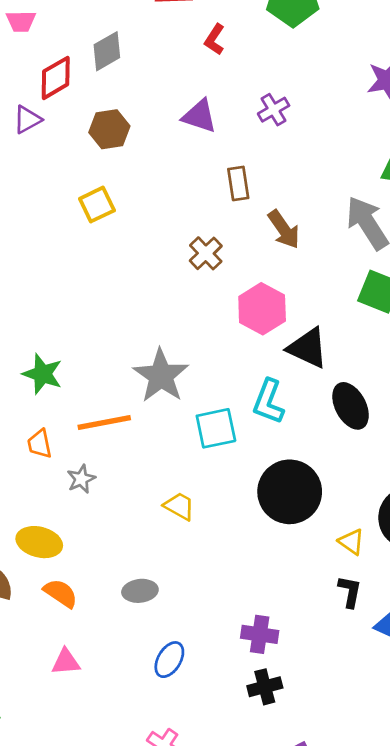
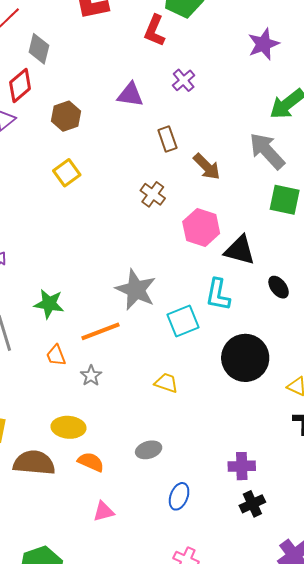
red L-shape: (215, 39) -> (155, 31), moved, size x1.4
gray diamond: (107, 51) -> (39, 49), moved, turned -36
black ellipse: (351, 406) -> (279, 287), size x0.7

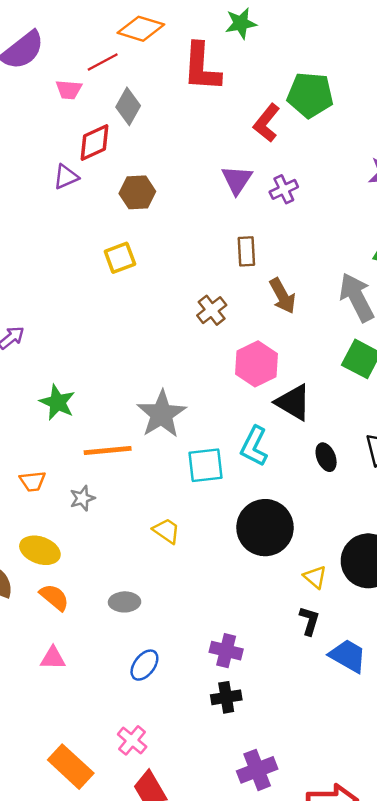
purple triangle: (130, 95) -> (237, 180), moved, turned 40
orange trapezoid: (56, 355) -> (33, 481), moved, turned -90

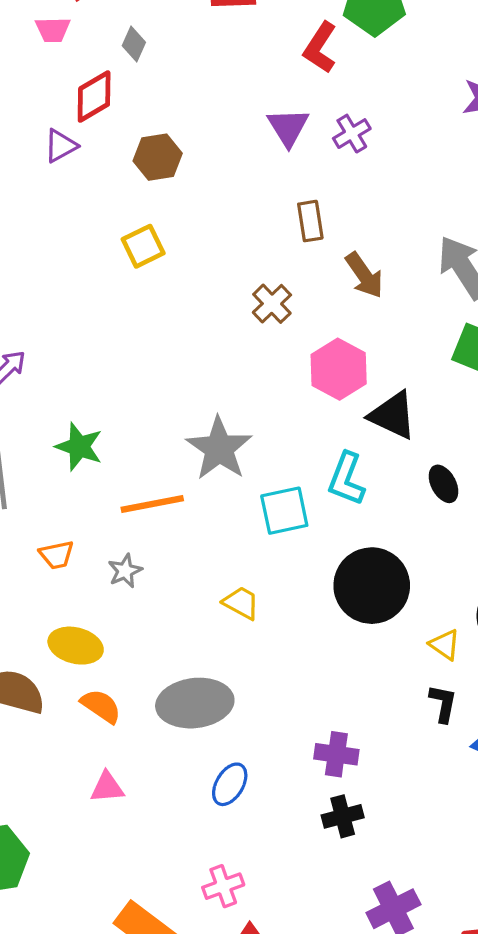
gray diamond: (128, 106) -> (134, 44), size x0.7
gray ellipse: (125, 602) -> (195, 703), size x1.8
pink cross: (132, 740) -> (223, 886), turned 36

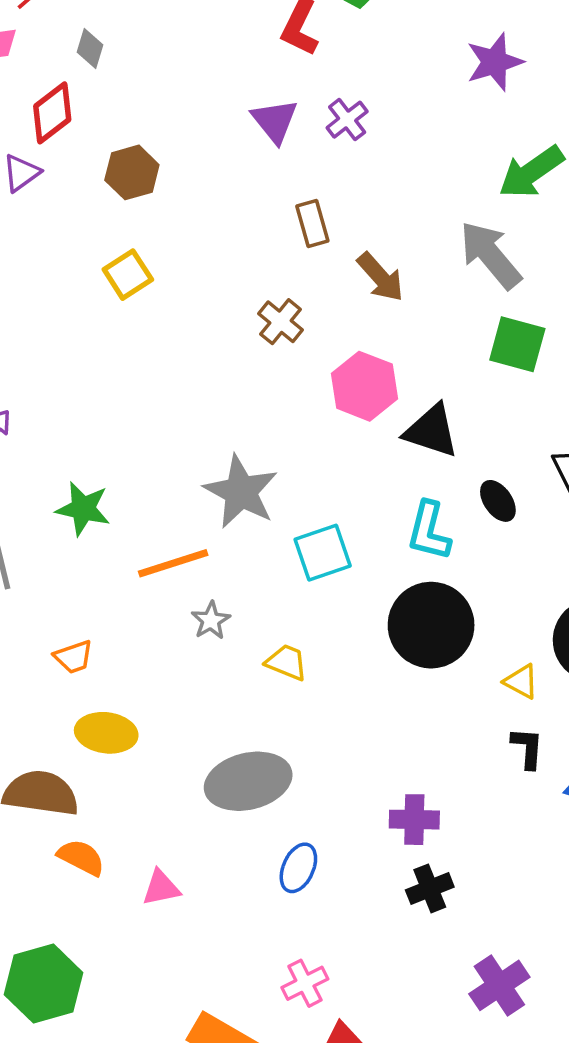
cyan L-shape: (346, 479) -> (429, 531), moved
orange trapezoid: (57, 555) -> (74, 657), moved
gray star: (125, 571) -> (211, 620), moved
orange semicircle: (101, 706) -> (81, 857), moved

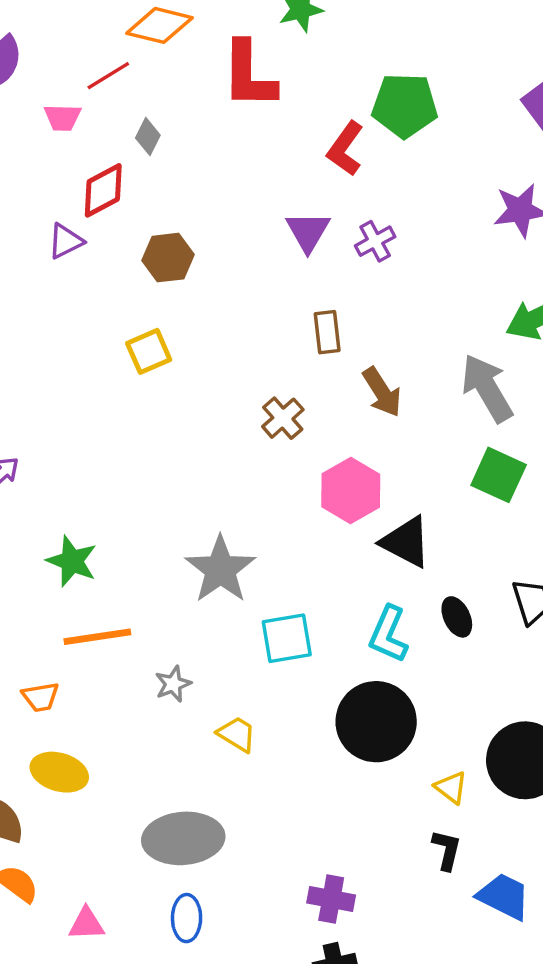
orange line: (173, 563) -> (97, 637), moved
blue ellipse: (298, 868) -> (187, 918), moved, turned -33

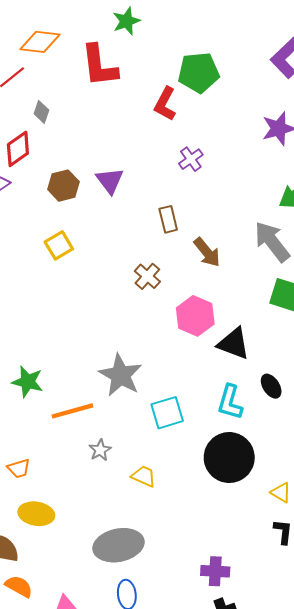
purple triangle: (308, 232) -> (110, 181), moved
orange line: (97, 637) -> (72, 411), moved

